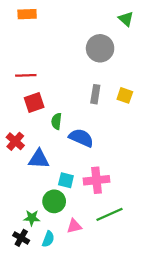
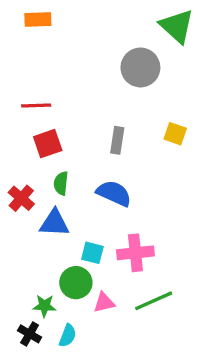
green triangle: (126, 19) -> (177, 26), size x1.6
gray rectangle: (95, 94) -> (117, 140), moved
green semicircle: (56, 121) -> (61, 183), moved
pink triangle: (74, 226) -> (104, 302), moved

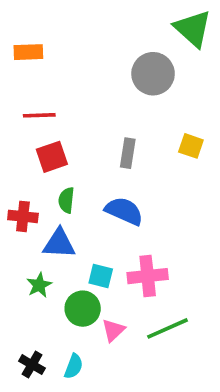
orange rectangle: (38, 19) -> (28, 52), moved
red cross: (21, 198) -> (23, 216), turned -35
pink triangle: (104, 302) -> (113, 330), turned -30
green star: (44, 306) -> (39, 285), moved, turned -30

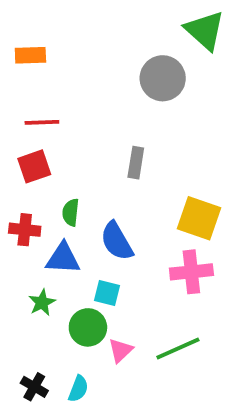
yellow square: (191, 146) -> (199, 218), moved, size x1.6
red square: (52, 157) -> (34, 166), moved
blue semicircle: (124, 211) -> (117, 241), moved, turned -144
pink cross: (148, 276) -> (191, 272), moved

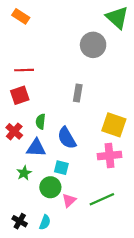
orange rectangle: (30, 55) -> (21, 16), moved, turned 35
red cross: (25, 230) -> (14, 131), turned 35

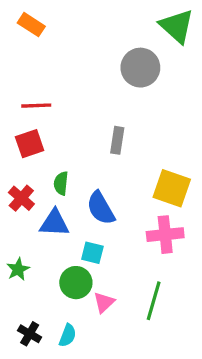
green star: (24, 173) -> (18, 269), moved
green line: (102, 199) -> (154, 301), turned -50

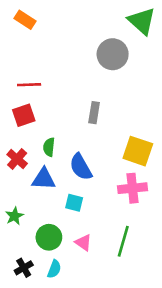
green circle: (76, 283) -> (49, 237), moved
pink triangle: (104, 302) -> (83, 243), turned -42
black cross: (30, 334) -> (24, 268), turned 30

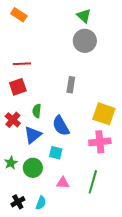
green triangle: (142, 21) -> (84, 16), moved, size x0.7
blue triangle: (44, 179) -> (33, 135), turned -42
green circle: (49, 237) -> (33, 168), moved
pink triangle: (83, 243) -> (63, 183), turned -32

